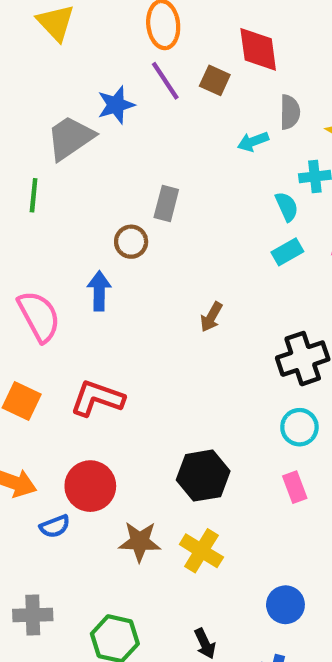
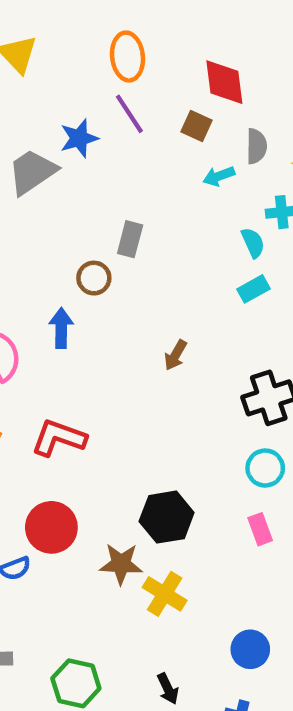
brown square: (215, 80) -> (197, 126), moved
brown star: (140, 542) -> (121, 564), moved

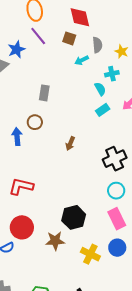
brown circle: (94, 278) -> (35, 122), moved
pink rectangle: (260, 529) -> (117, 219), size x1.5
yellow cross: (165, 594) -> (90, 254), moved
blue circle: (250, 649) -> (117, 248), moved

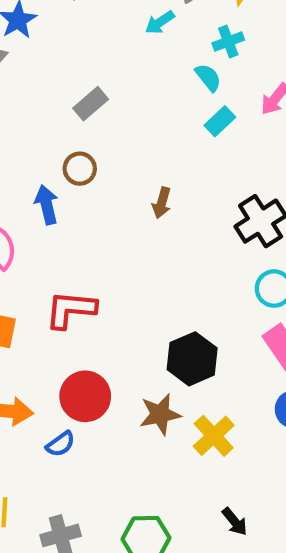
gray rectangle: (44, 93) -> (91, 104), turned 49
yellow cross: (90, 254) -> (214, 436), moved, turned 30

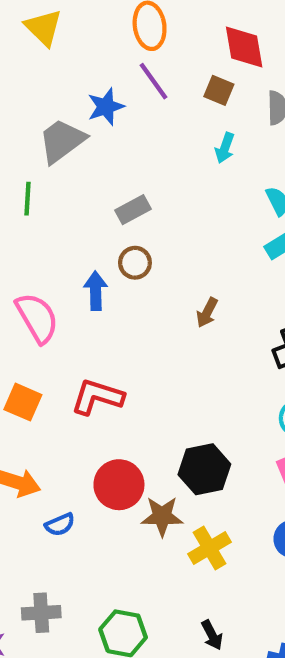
cyan arrow: (160, 22) -> (225, 148), moved, turned -48
gray rectangle: (91, 104) -> (133, 210), moved
red circle: (85, 396) -> (119, 485), moved

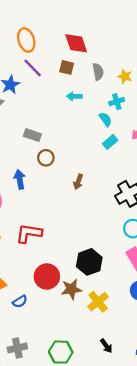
cyan arrow: (225, 148) -> (74, 96), turned 80
gray rectangle: (133, 210) -> (32, 135), turned 56
brown circle: (135, 263) -> (46, 158), moved

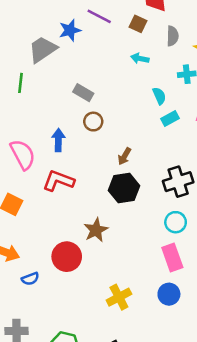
purple line: (33, 68) -> (99, 16), turned -30
cyan semicircle: (105, 119) -> (159, 96), moved
red L-shape: (29, 233) -> (58, 181), moved
black hexagon: (89, 262) -> (124, 188), moved
brown star: (71, 289) -> (96, 230), moved, turned -30

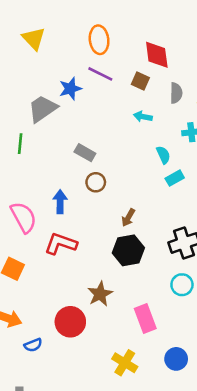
pink rectangle: (172, 258) -> (145, 318), moved
yellow cross: (119, 297) -> (125, 363), turned -30

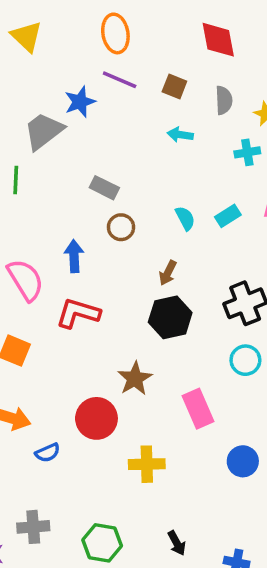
red diamond: (157, 55) -> (218, 40), moved
cyan semicircle: (163, 155) -> (185, 218), moved
yellow cross: (125, 363) -> (147, 464), moved, turned -30

